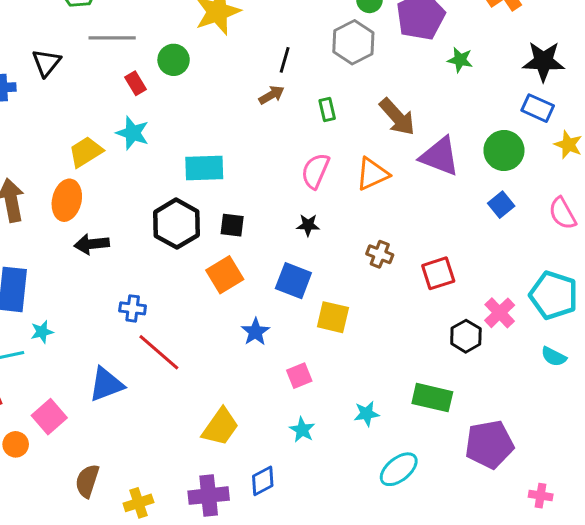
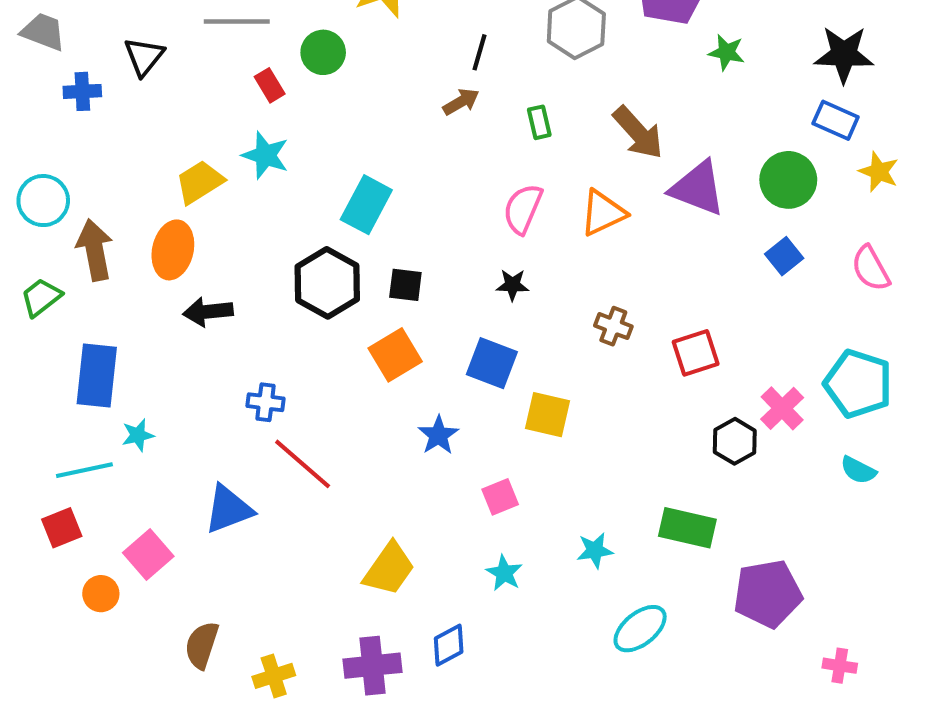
cyan rectangle: (204, 168) -> (366, 205), turned -60

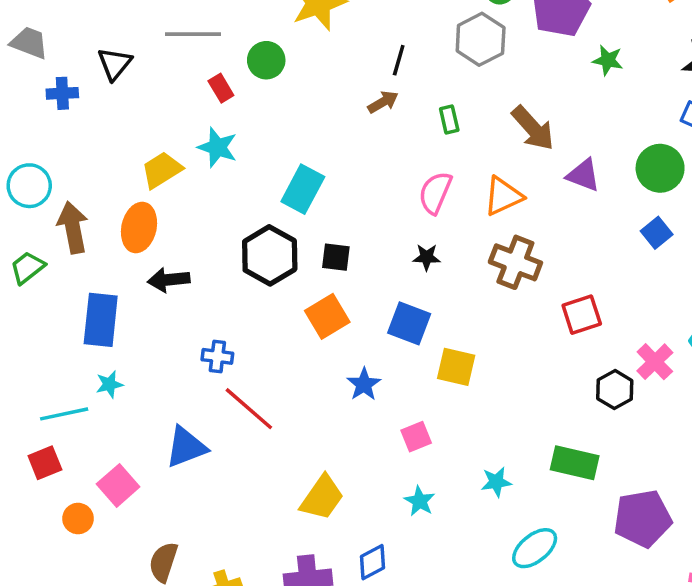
purple triangle: (698, 188) -> (583, 175), size x0.7
brown cross: (613, 326) -> (515, 262), moved, size x1.6
blue rectangle: (97, 375) -> (101, 320), moved

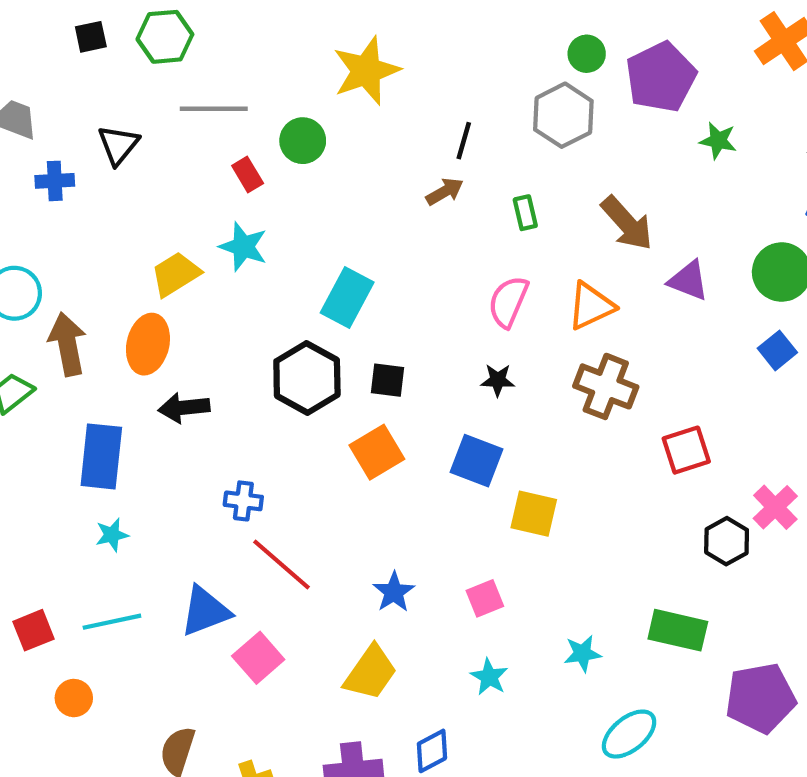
blue star: (364, 384) -> (394, 592), moved
cyan line: (64, 414) -> (112, 622), moved
pink square: (118, 485) -> (258, 658), moved

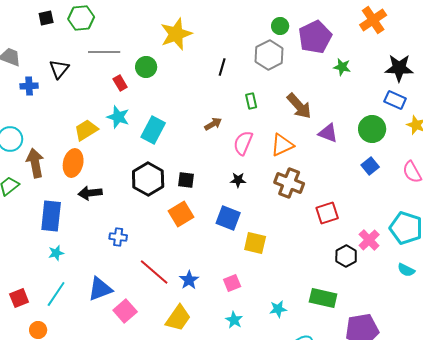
brown arrow: (445, 191) -> (213, 124), moved
cyan rectangle: (347, 297) -> (153, 130), moved
red line: (281, 564) -> (154, 272), moved
cyan line: (112, 622) -> (56, 294), turned -44

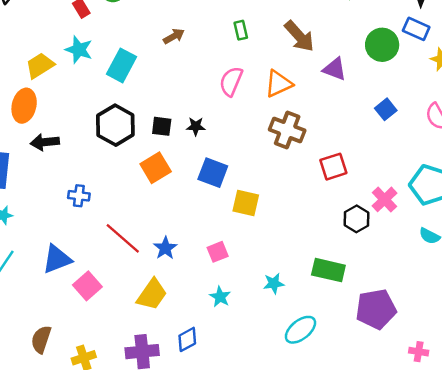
brown arrow: (213, 124) -> (174, 36), moved
green circle: (372, 129) -> (382, 45), moved
black star: (238, 180) -> (196, 126), moved

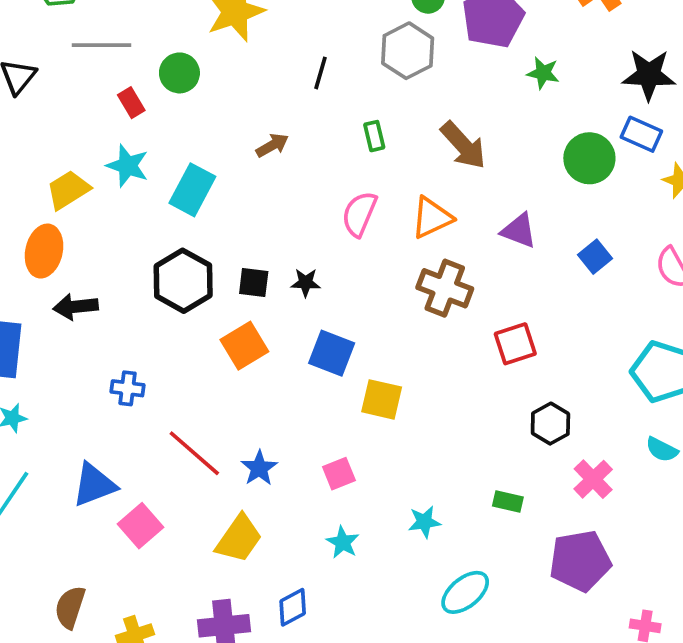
purple triangle: (335, 69) -> (519, 231), moved
pink cross: (385, 199) -> (593, 479), moved
green rectangle: (328, 270) -> (508, 501), size x0.6

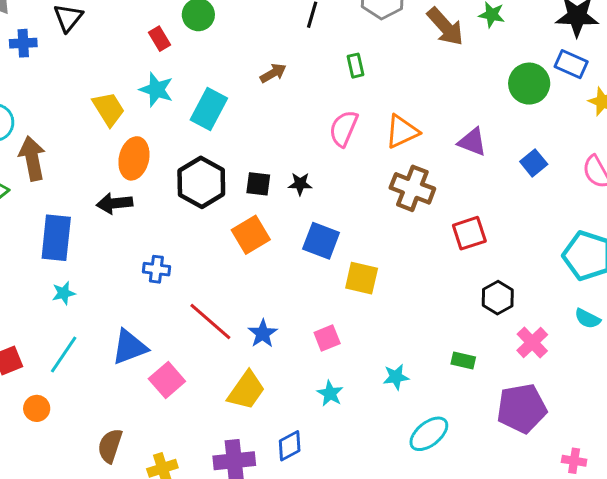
brown arrow: (463, 145) -> (445, 27), moved
yellow trapezoid: (68, 190) -> (109, 109), turned 90
orange ellipse: (44, 251) -> (134, 158), moved

